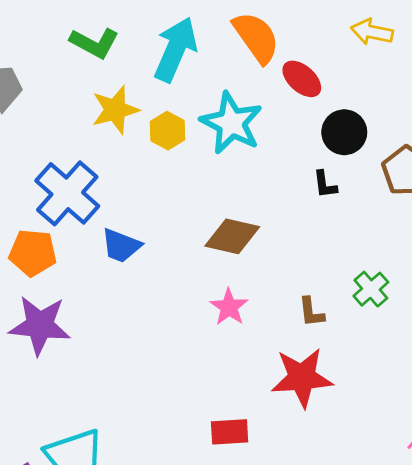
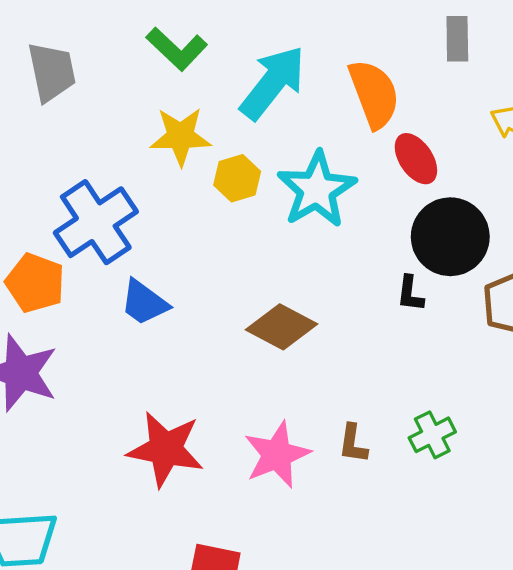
black circle: (344, 132) -> (450, 237), size x1.4
pink star: (229, 307) -> (277, 455), moved, size x1.4
red star: (302, 378) -> (166, 449), moved

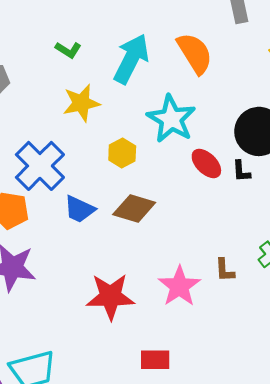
green L-shape: (177, 49) -> (68, 50), size x0.7
red ellipse: (416, 159) -> (206, 163), moved
yellow hexagon: (237, 178) -> (122, 153), moved
brown diamond: (282, 327) -> (134, 208), moved

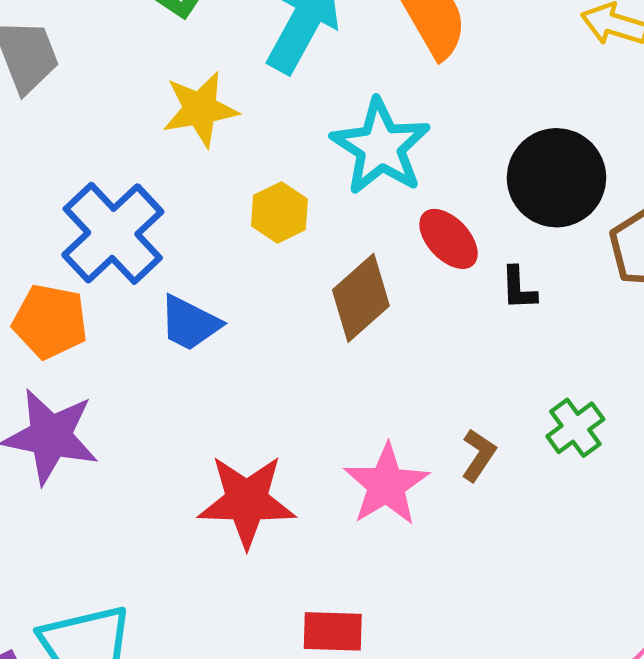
black L-shape: (241, 171) -> (519, 288), moved
brown diamond: (134, 208) -> (361, 298), moved, turned -60
brown L-shape: (225, 270) -> (479, 455), turned -145

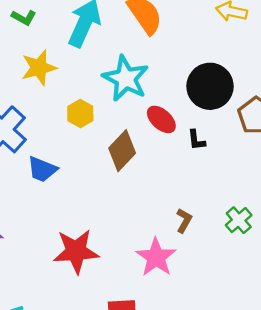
green cross: (575, 428) -> (239, 220), moved
pink star: (386, 485) -> (156, 257), moved

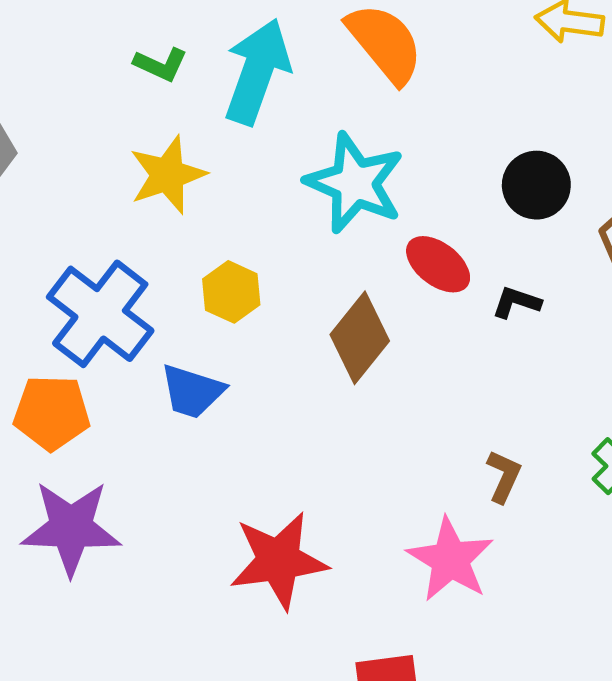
green L-shape: (24, 17) -> (161, 64), moved
black circle: (210, 86) -> (536, 185), size x0.7
yellow hexagon: (80, 113) -> (231, 292), moved
black L-shape: (196, 140) -> (516, 302), turned 120

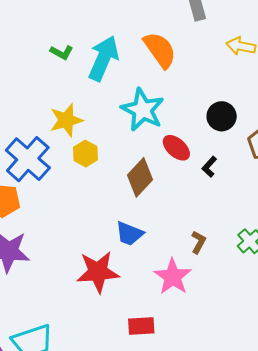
yellow star: (168, 175) -> (66, 120), moved
black L-shape: (516, 302) -> (209, 167), turned -70
blue trapezoid: (192, 391) -> (129, 234), moved

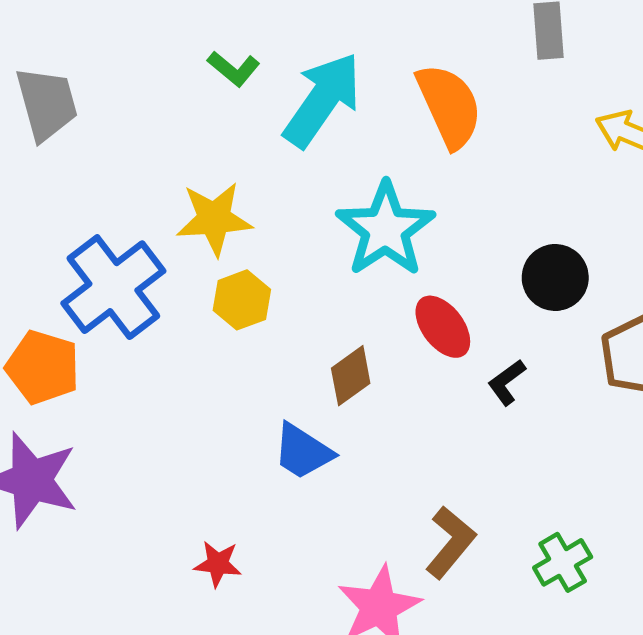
brown diamond: (140, 177) -> (351, 376), size x0.7
blue trapezoid: (129, 234) -> (303, 451), moved
brown L-shape: (199, 242) -> (450, 542), size x1.4
red star: (98, 272) -> (218, 564), size x0.5

